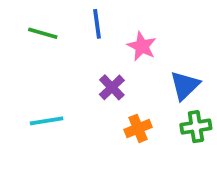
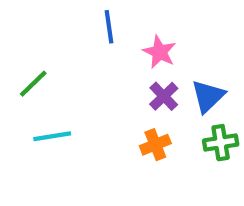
green line: (43, 33) -> (33, 84), moved, turned -60
purple cross: (112, 87) -> (164, 96), moved

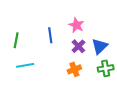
blue line: (109, 27) -> (50, 35), moved
green line: (33, 84) -> (16, 40), turned -35

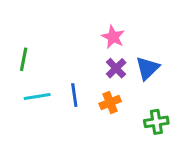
blue line: (50, 35) -> (74, 95), moved
green cross: (106, 68) -> (156, 122), moved

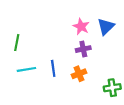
purple cross: (116, 68) -> (83, 49), turned 32
blue triangle: (147, 68) -> (106, 27), moved

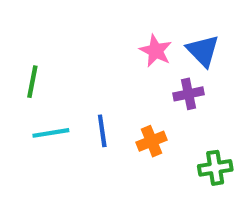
blue triangle: (106, 27) -> (203, 51), turned -30
purple cross: (83, 49) -> (188, 94), moved

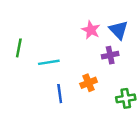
blue line: (102, 131) -> (60, 94), moved
cyan line: (51, 133) -> (49, 62), moved

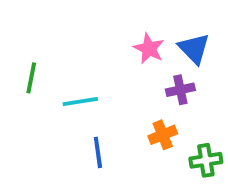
orange cross: (89, 83) -> (163, 135), moved

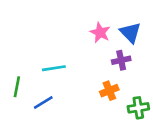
green line: (31, 78) -> (17, 87), moved
blue line: (98, 152) -> (43, 103), moved, turned 66

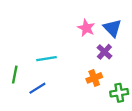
purple cross: (121, 60) -> (104, 52), turned -35

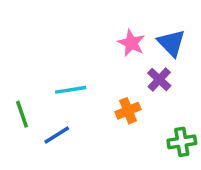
green line: (15, 75) -> (22, 114), turned -30
orange cross: (94, 78) -> (128, 111), moved

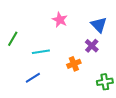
pink star: (131, 43) -> (60, 20), moved
green line: (22, 114) -> (13, 39), moved, turned 49

